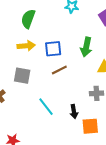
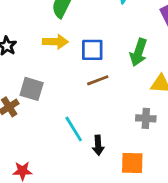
gray square: (22, 76) -> (32, 89), moved
black arrow: (74, 112) -> (98, 145), moved

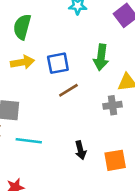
gray cross: (146, 118) -> (112, 105), moved
cyan line: (74, 129) -> (29, 141), moved, turned -40

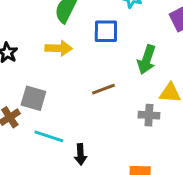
blue square: (58, 63) -> (106, 31), moved
black arrow: (80, 150) -> (80, 154), moved

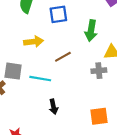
yellow arrow: (59, 48) -> (34, 42), moved
cyan line: (49, 136) -> (40, 79), moved

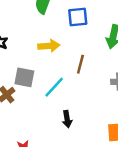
brown line: (63, 57) -> (80, 64), turned -49
cyan line: (40, 79) -> (54, 87), turned -60

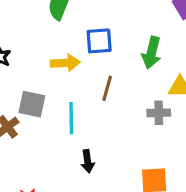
blue square: (78, 17) -> (99, 41), moved
cyan line: (54, 87) -> (71, 118), turned -45

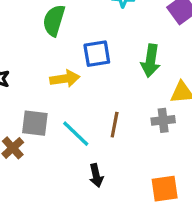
brown line: (107, 88) -> (115, 125), moved
cyan line: (71, 118) -> (76, 134), turned -40

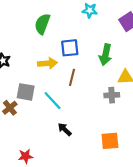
brown line: (115, 125) -> (72, 77), moved
black arrow: (96, 175) -> (65, 129), turned 144

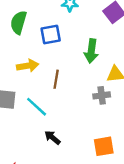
blue square: (70, 48) -> (51, 34), moved

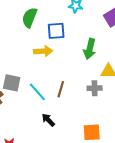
yellow arrow: (28, 66) -> (43, 51), moved
brown line: (56, 79) -> (61, 89), moved

